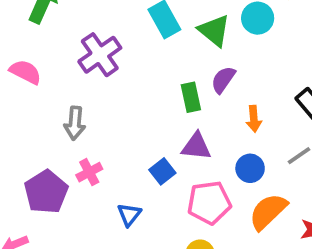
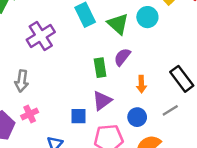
purple triangle: (196, 146) -> (102, 101), turned -45
blue square: (162, 171) -> (78, 116), turned 35

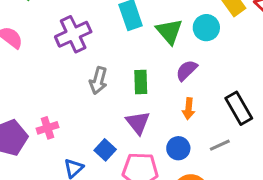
purple semicircle: (122, 57) -> (187, 70), moved
gray arrow: (22, 81) -> (98, 80), moved
purple triangle: (102, 101) -> (138, 123), turned -40
blue square: (78, 116) -> (105, 150), moved, turned 35

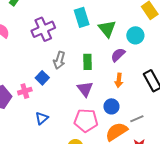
cyan circle: (206, 28) -> (135, 35), moved
gray line: (220, 145) -> (137, 119), moved
blue square: (105, 150) -> (42, 78), moved

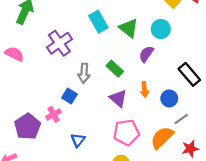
green rectangle: (87, 62) -> (115, 69), turned -35
orange arrow: (119, 80) -> (144, 90), moved
blue circle: (111, 106) -> (169, 98), moved

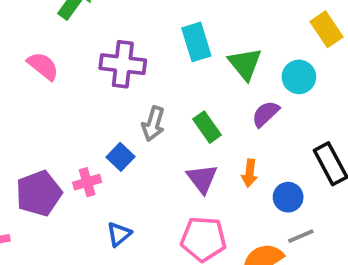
purple cross: (59, 43) -> (123, 64), turned 30

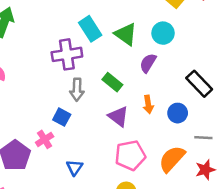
purple cross: (123, 64) -> (67, 54), moved
gray line: (301, 236) -> (203, 138), moved, turned 42

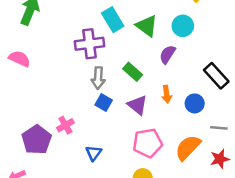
blue square: (62, 117) -> (104, 102), moved

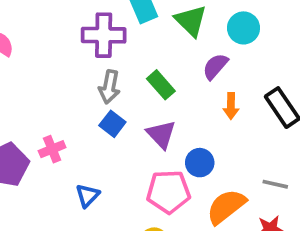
orange arrow: (167, 94) -> (231, 106), moved
blue circle: (195, 103) -> (200, 163), moved

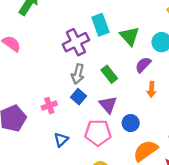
purple cross: (104, 35) -> (76, 42), turned -30
pink cross: (52, 149) -> (49, 106), moved
pink pentagon: (168, 192) -> (98, 133), moved

